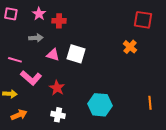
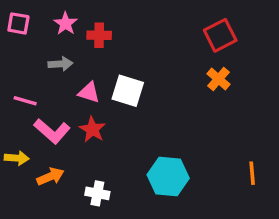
red square: (143, 20) -> (220, 35), moved, turned -36
red star: (57, 88) -> (92, 129), moved
orange arrow: (19, 115) -> (50, 177), moved

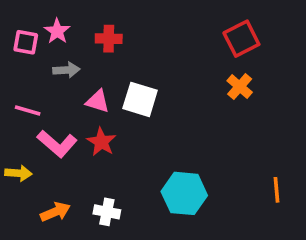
pink square: (18, 23) -> (26, 42), moved
pink star: (65, 23) -> (57, 31), moved
orange arrow: (50, 177) -> (55, 212), moved

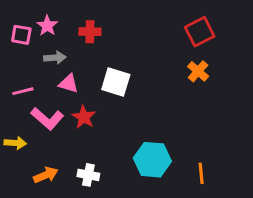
pink triangle: (98, 101) -> (69, 84), moved
pink line: (28, 111) -> (23, 91), turned -30
orange line: (276, 190) -> (201, 173), moved

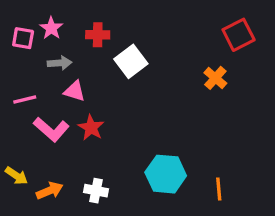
red square: (200, 32) -> (239, 35), moved
white square: (116, 82) -> (131, 61), moved, turned 36
yellow arrow: (15, 143) -> (16, 176), moved, turned 30

